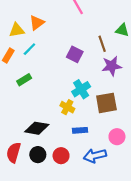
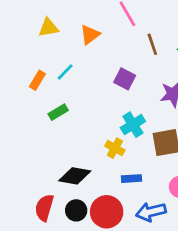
orange triangle: (37, 23) -> (90, 35), moved
yellow triangle: (17, 30) -> (48, 28), moved
brown line: (102, 44) -> (152, 44), moved
red circle: (61, 156) -> (107, 212), size x1.5

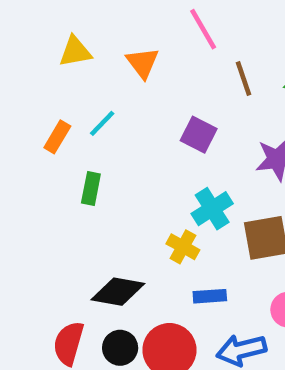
orange triangle: (90, 35) -> (143, 63), turned -30
green rectangle: (58, 112) -> (91, 188), turned -48

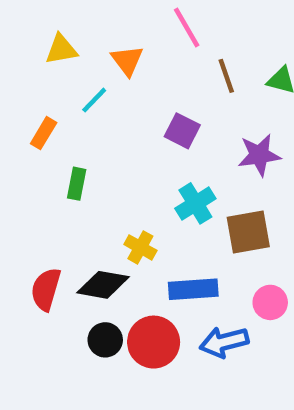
cyan line: (102, 123) -> (94, 100), moved
yellow cross: (183, 247) -> (140, 247), moved
blue rectangle: (210, 296) -> (193, 289), size x1.5
red semicircle: (68, 343) -> (46, 289), moved

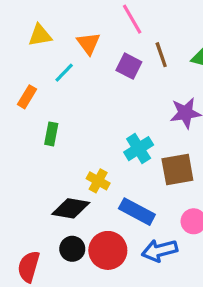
purple square: (182, 131) -> (129, 66), moved
red semicircle: (46, 289) -> (29, 267), moved
blue rectangle: (193, 289) -> (137, 212), turned 32

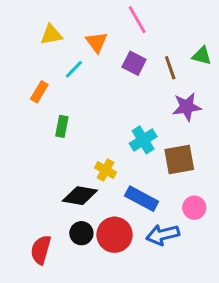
brown line: (161, 55) -> (170, 68), moved

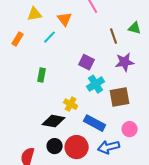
purple square: (134, 63) -> (87, 62), moved
orange rectangle: (39, 92) -> (18, 39), moved

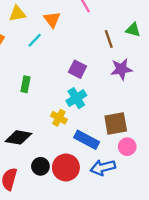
cyan cross: (96, 84) -> (76, 98), moved
brown square: (120, 97) -> (116, 124), moved
black diamond: (54, 121) -> (18, 137), moved

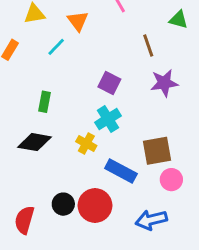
green triangle: (133, 30) -> (179, 20), moved
black diamond: (18, 137) -> (34, 142), moved
blue arrow: (103, 167) -> (151, 220), moved

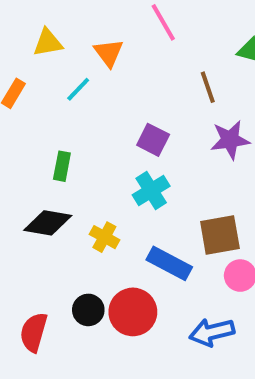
yellow cross: (86, 144) -> (104, 237), moved

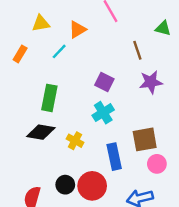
orange triangle: (109, 53) -> (77, 29), turned 36
green rectangle: (62, 166) -> (49, 98), size x1.5
blue rectangle: (169, 263) -> (114, 157), turned 50

